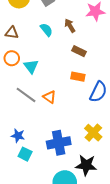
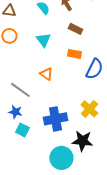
cyan triangle: (31, 66) -> (43, 40), moved
gray line: (26, 95) -> (20, 90), moved

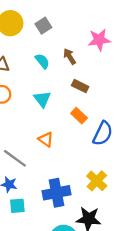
orange rectangle: (74, 54) -> (79, 116), turned 32
cyan square: (22, 130) -> (17, 206), turned -32

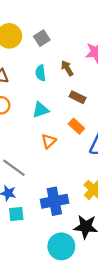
cyan semicircle: (42, 61) -> (41, 73), turned -147
cyan triangle: (42, 99) -> (41, 110), turned 48
orange triangle: (46, 139) -> (49, 141), moved, turned 42

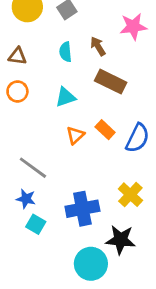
brown rectangle: (78, 97) -> (111, 82), size x1.5
orange rectangle: (76, 126) -> (105, 130), moved
cyan square: (16, 214) -> (36, 224), turned 35

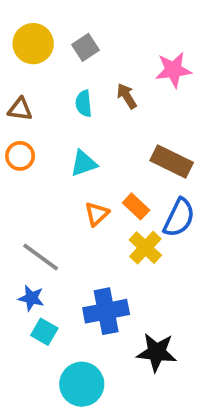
brown rectangle: (111, 82) -> (172, 162), moved
yellow cross: (130, 195) -> (145, 248), moved
cyan circle: (91, 264) -> (82, 384), moved

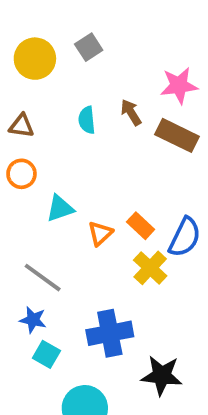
gray square: (86, 47) -> (89, 47), moved
brown rectangle: (172, 162) -> (177, 135), moved
cyan triangle: (84, 163) -> (60, 208), moved

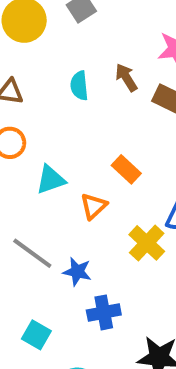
orange rectangle: (141, 226) -> (126, 169), moved
blue star: (33, 320) -> (77, 272), moved
blue cross: (110, 333) -> (104, 312), size x0.7

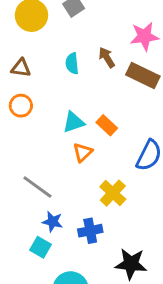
cyan triangle: (51, 180) -> (74, 122), moved
yellow cross: (147, 243) -> (113, 193), moved
blue star: (77, 272) -> (53, 222), moved

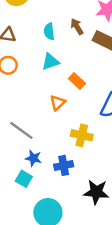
cyan triangle: (74, 122) -> (50, 62), moved
yellow cross: (113, 193) -> (82, 135), turned -30

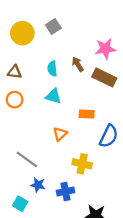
cyan triangle: (50, 62) -> (53, 96), turned 35
orange rectangle: (77, 81) -> (87, 114), moved, turned -40
cyan square: (24, 179) -> (20, 204), moved

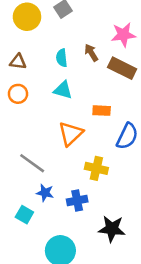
orange triangle: (60, 134) -> (71, 134), size x1.5

